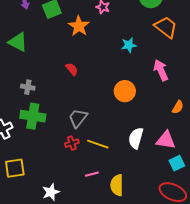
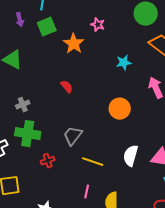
gray cross: (28, 87) -> (23, 105), turned -32
red cross: (72, 143) -> (48, 161), moved
pink line: (92, 174) -> (87, 192), turned -64

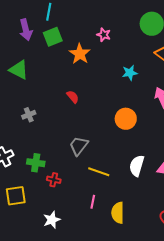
purple arrow: (20, 20) -> (26, 30), size x1.5
green cross: (28, 134) -> (36, 163), moved, size x0.7
red cross: (48, 161) -> (54, 180), moved, turned 32

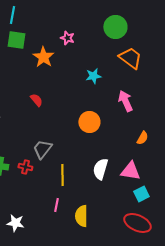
green square: (53, 37) -> (16, 40), turned 30
yellow line: (99, 172) -> (62, 175), turned 70
red cross: (54, 180) -> (25, 167), moved
white star: (52, 220) -> (15, 223), turned 30

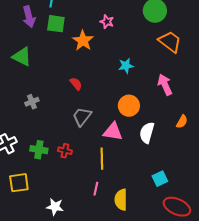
cyan star: (93, 76) -> (126, 66), moved
gray trapezoid: (42, 149) -> (82, 117), moved
white semicircle: (100, 169) -> (147, 133), moved
pink triangle: (130, 171) -> (113, 132), moved
cyan square: (141, 194) -> (160, 179), moved

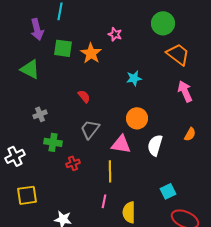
green square: (56, 24) -> (63, 48), moved
pink arrow: (165, 85) -> (185, 91), moved
green cross: (39, 150) -> (53, 142), moved
red cross: (65, 151) -> (73, 163), turned -32

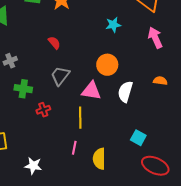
cyan star: (134, 78) -> (113, 25), moved
orange semicircle: (190, 134) -> (160, 81), turned -112
cyan square: (168, 191) -> (138, 138), turned -35

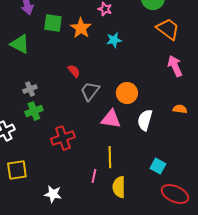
cyan star: (113, 25) -> (114, 40), moved
gray trapezoid: (60, 76) -> (90, 91), moved
green cross: (23, 89) -> (34, 111), moved, turned -30
red cross: (43, 110) -> (63, 138), size x1.6
yellow line: (80, 118) -> (110, 157), moved

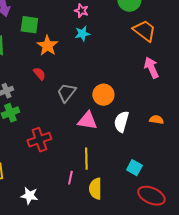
orange star: (81, 28) -> (47, 46), moved
cyan star: (114, 40) -> (82, 34), moved
red semicircle: (74, 71) -> (39, 74), moved
orange semicircle: (180, 109) -> (156, 120), moved

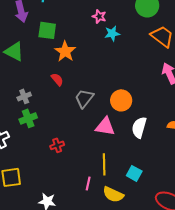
cyan star: (82, 34) -> (112, 33), moved
red cross: (39, 140) -> (57, 145), size x0.6
cyan square: (134, 168) -> (134, 173), moved
yellow semicircle: (95, 189) -> (113, 194), turned -65

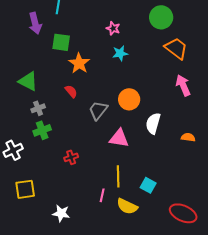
cyan star: (112, 33) -> (120, 53), moved
green triangle: (14, 51) -> (28, 81), moved
orange circle: (121, 100) -> (129, 99), moved
white semicircle: (139, 127) -> (153, 123), moved

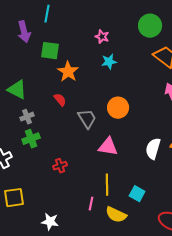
gray trapezoid: (98, 110) -> (87, 119), turned 110
white semicircle: (153, 123) -> (153, 149), moved

